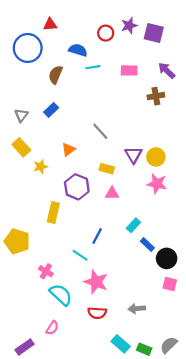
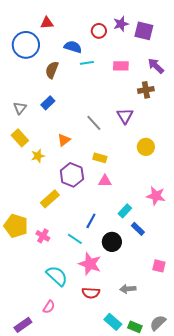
purple triangle: (133, 155) -> (125, 116), moved
pink star: (157, 184) -> (156, 196), moved
yellow rectangle: (53, 212) -> (50, 199), turned 36
black circle: (167, 258) -> (112, 242), moved
pink cross: (46, 271) -> (43, 236), moved

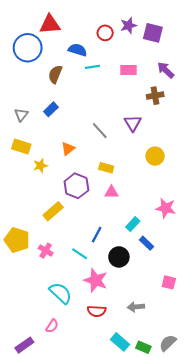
red triangle: (47, 23) -> (50, 24), size x1.5
yellow rectangle: (20, 138) -> (21, 147), turned -30

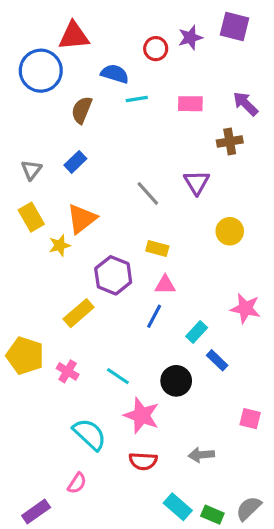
purple square: (153, 33) -> (234, 27), moved
yellow rectangle: (21, 147) -> (31, 217), turned 42
orange triangle: (68, 149) -> (82, 219), moved, size x1.5
blue line: (97, 235) -> (154, 316), moved

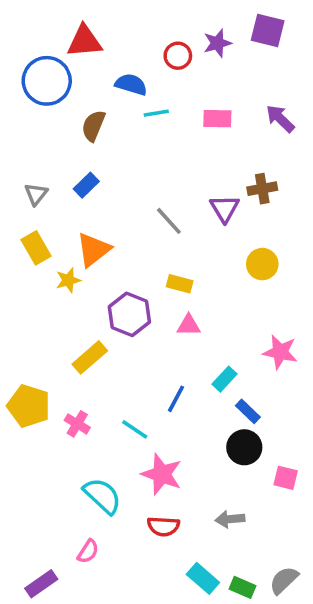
brown cross: (230, 142) -> (262, 189), moved
blue line: (154, 316) -> (176, 399), moved
black circle: (176, 381) -> (244, 447), moved

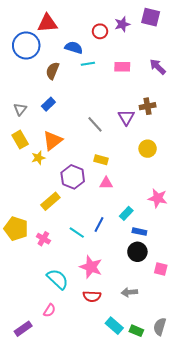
blue rectangle: (248, 411) -> (139, 232), turned -32
cyan line: (135, 429) -> (77, 233), moved
gray semicircle: (284, 580) -> (160, 327), turned -30

